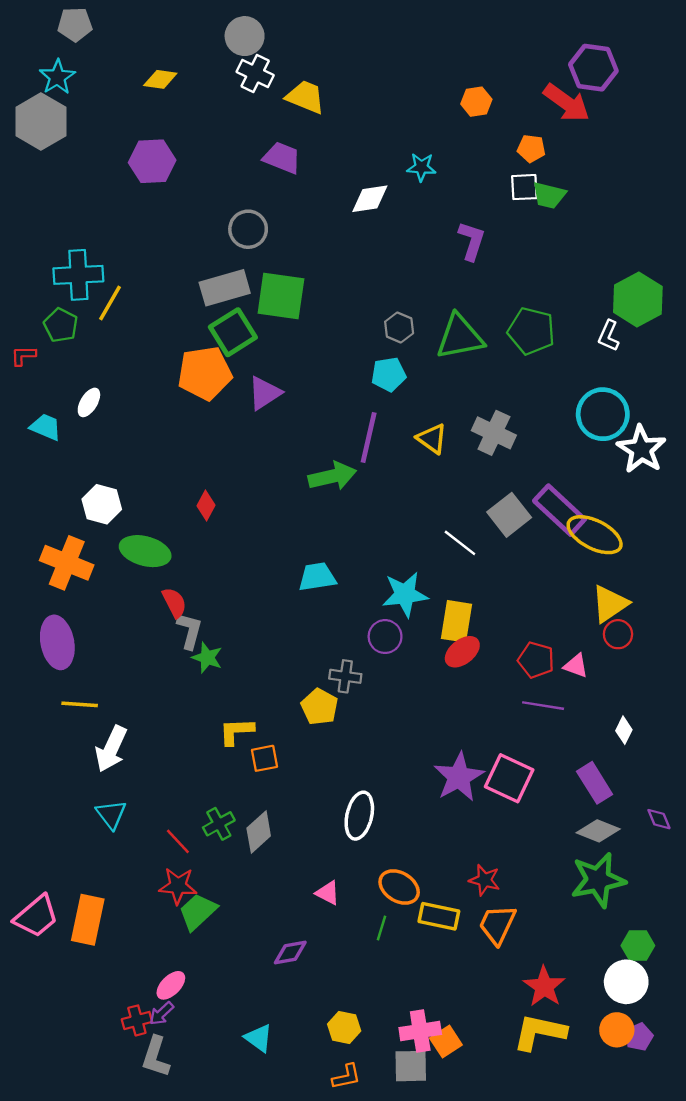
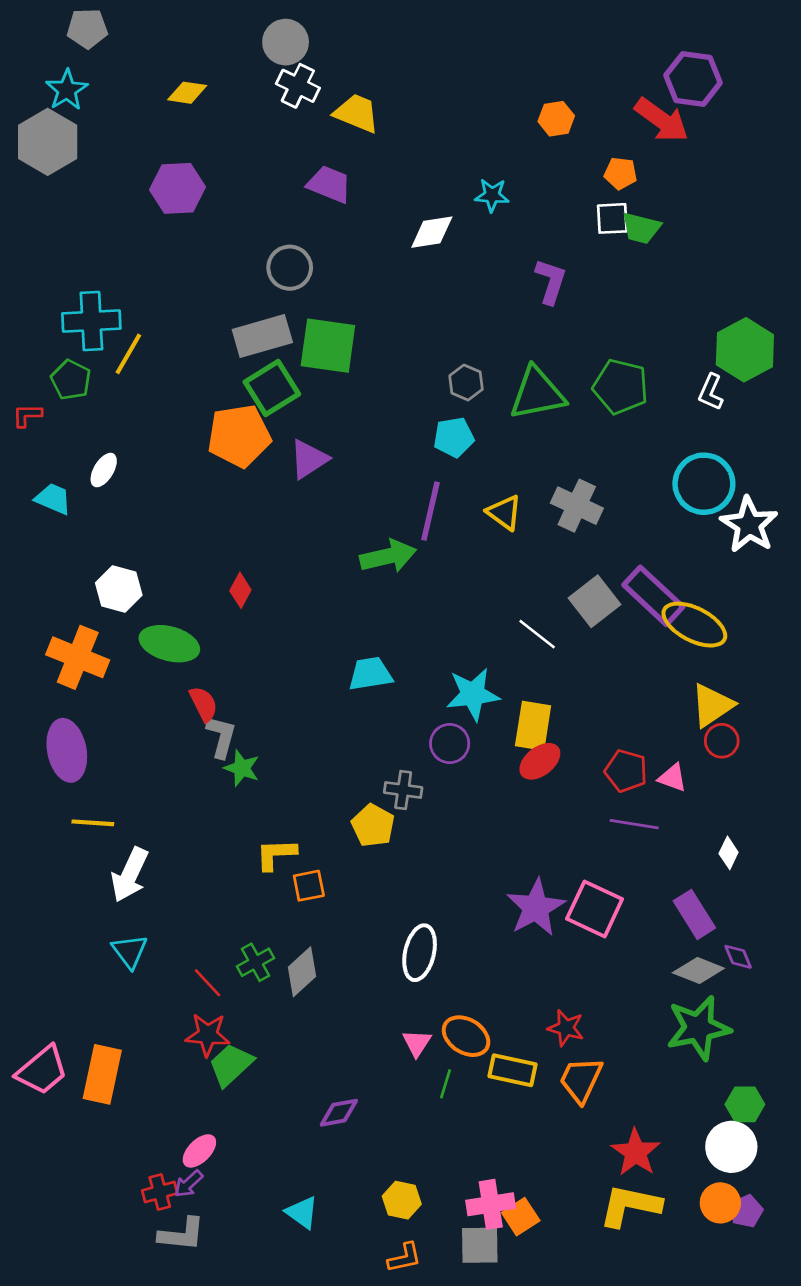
purple diamond: (659, 819) -> (738, 957), moved
pink triangle: (328, 893) -> (417, 1043), moved, turned 36
gray L-shape: (156, 1057) -> (182, 1234), turned -102

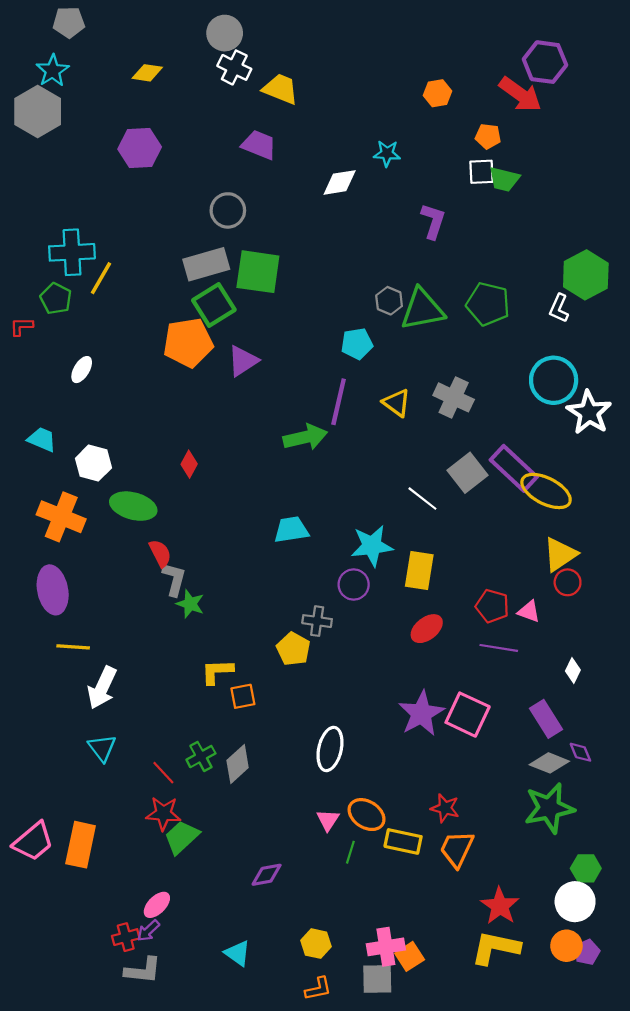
gray hexagon: (466, 383) -> (389, 301), moved
cyan trapezoid: (53, 499) -> (42, 439), moved
red ellipse: (540, 761) -> (427, 629), moved

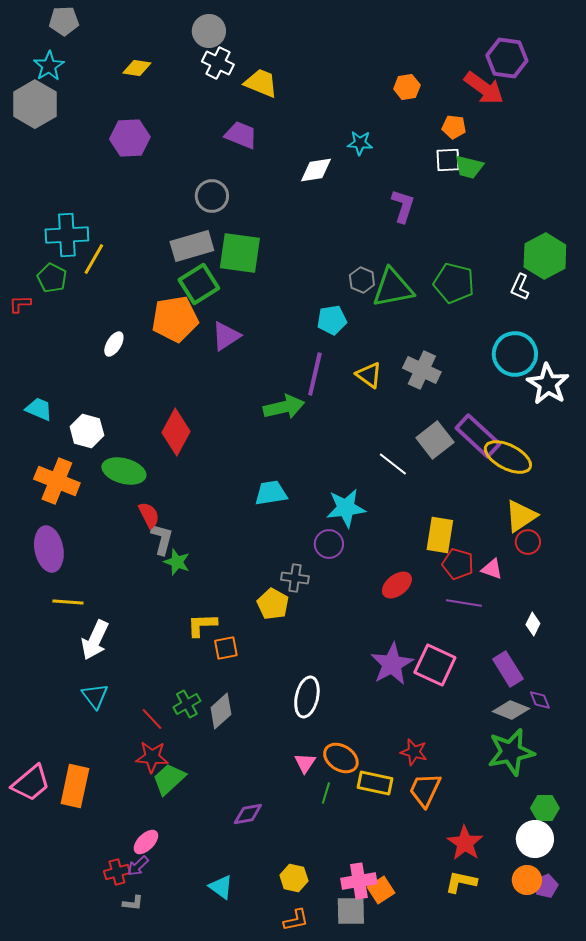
white ellipse: (82, 370) -> (114, 344), moved
red diamond: (189, 464) -> (176, 432), size x1.8
yellow rectangle: (419, 571) -> (440, 535), moved
yellow L-shape: (496, 948) -> (461, 882), size x0.7
gray L-shape: (143, 970) -> (133, 903), size x0.6

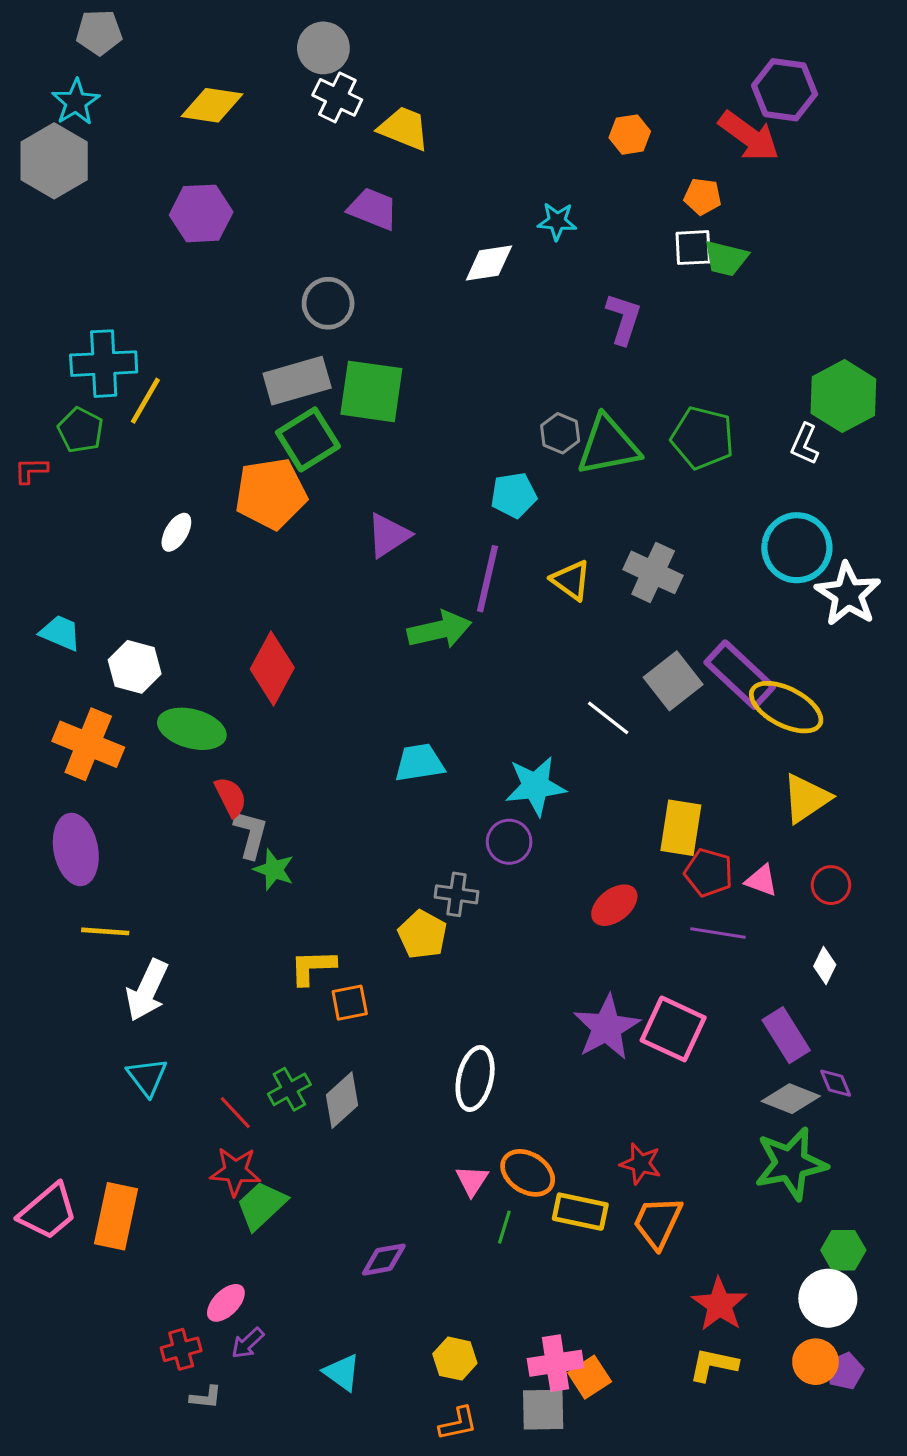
yellow diamond: (137, 68) -> (212, 105), size x1.4
purple triangle: (226, 336) -> (388, 535), moved
red circle: (528, 542) -> (831, 885), moved
purple arrow: (138, 866) -> (248, 1343), moved

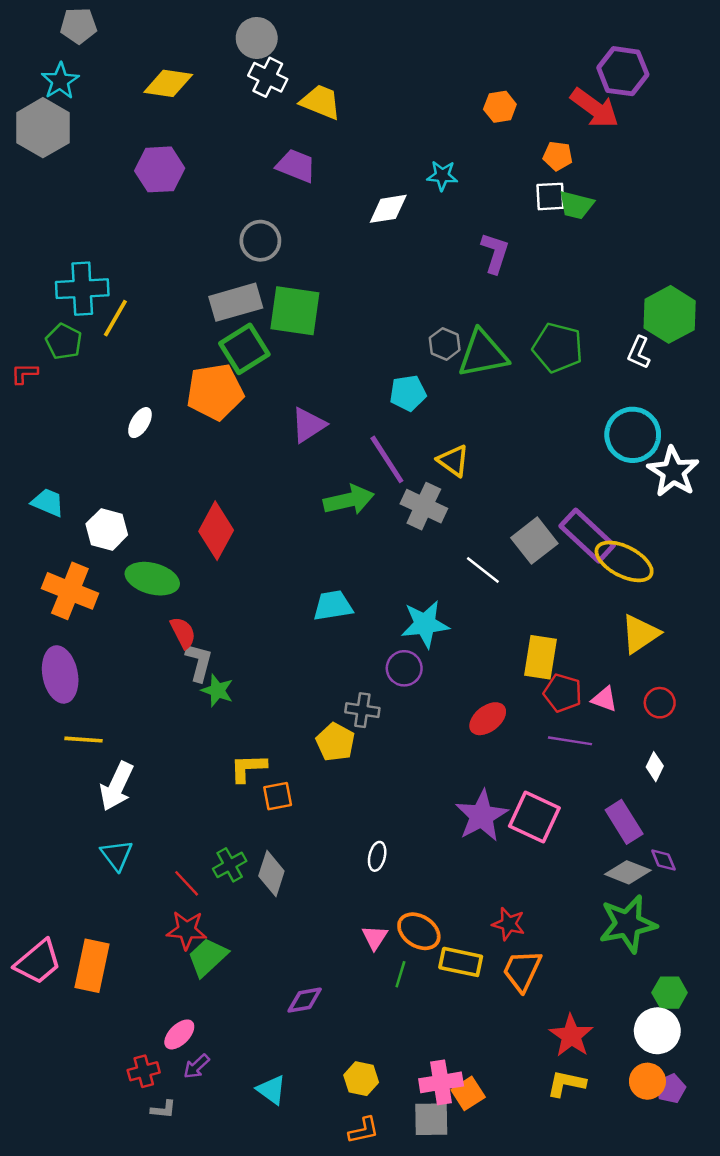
gray cross: (653, 572) -> (424, 506), moved
purple line: (487, 579) -> (387, 459), turned -46
white ellipse: (475, 1078) -> (377, 856), size x0.6
gray diamond: (342, 1100) -> (271, 874), turned -30

